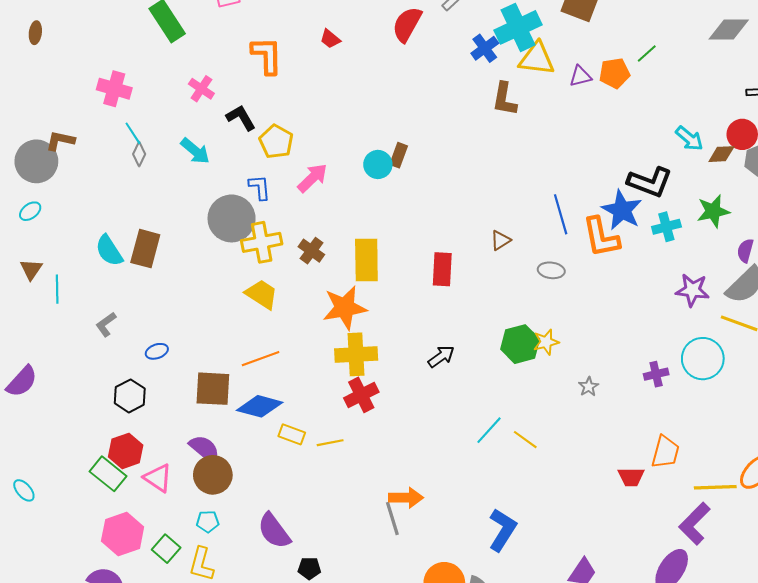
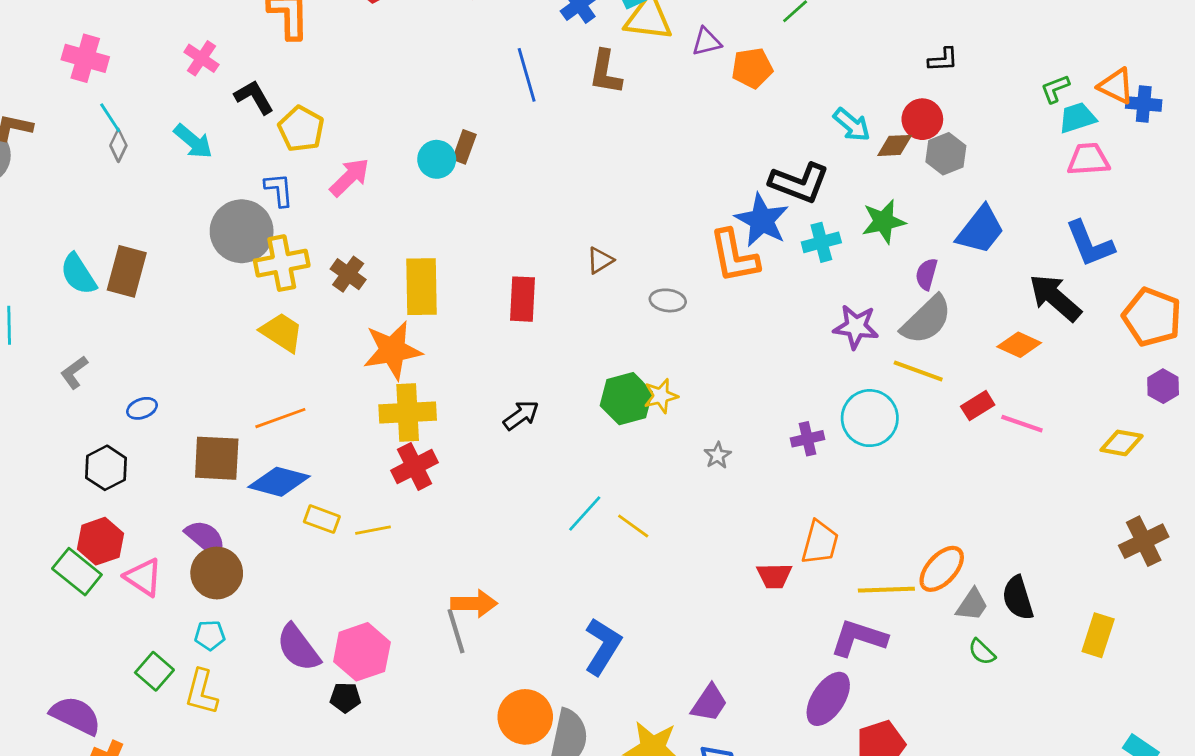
orange pentagon: (615, 73) -> (752, 68), moved
blue line: (561, 214) -> (527, 75), moved
purple L-shape: (694, 524) -> (859, 638), turned 63
pink hexagon: (123, 534) -> (362, 652), moved

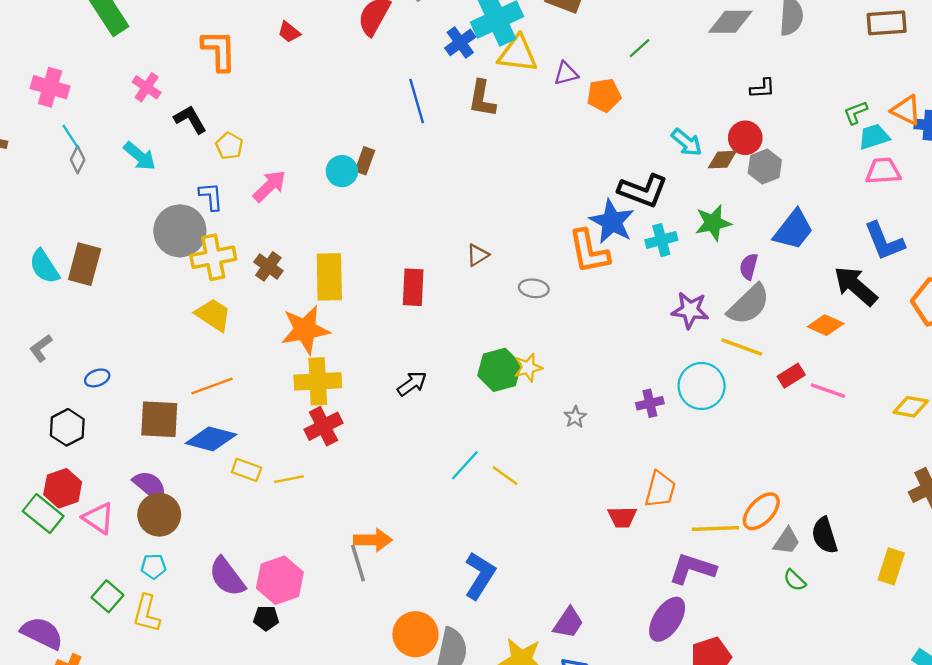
yellow pentagon: (301, 129) -> (229, 146), size x0.7

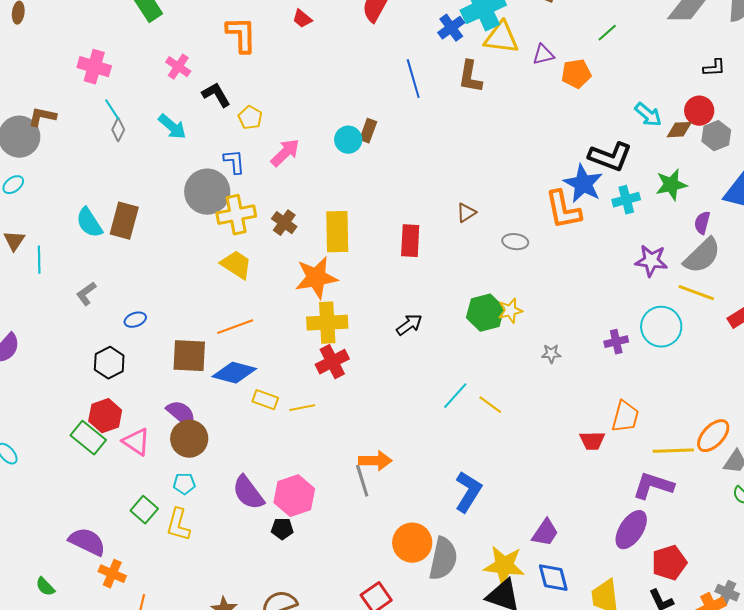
gray star: (575, 417) -> (551, 354), turned 30

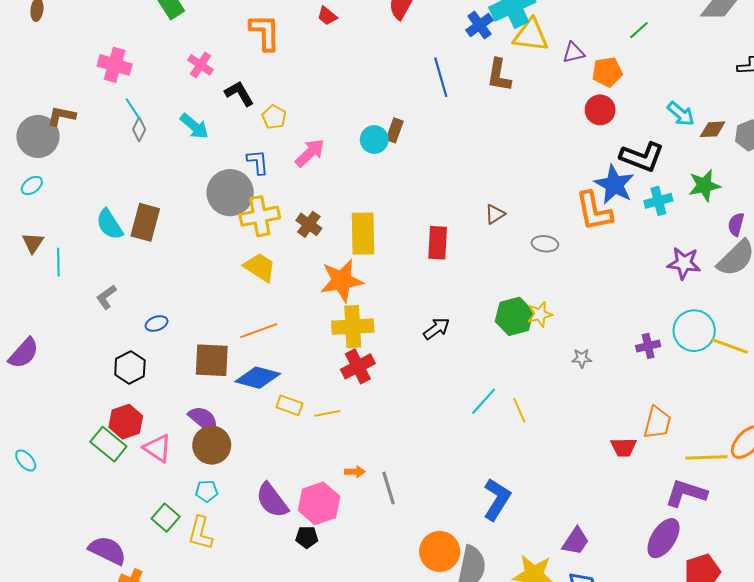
red circle: (699, 111) -> (600, 110), moved
yellow line: (696, 293) -> (730, 346), moved
yellow line: (490, 405) -> (519, 410), turned 30
orange arrow: (375, 461) -> (355, 472), moved, size x0.6

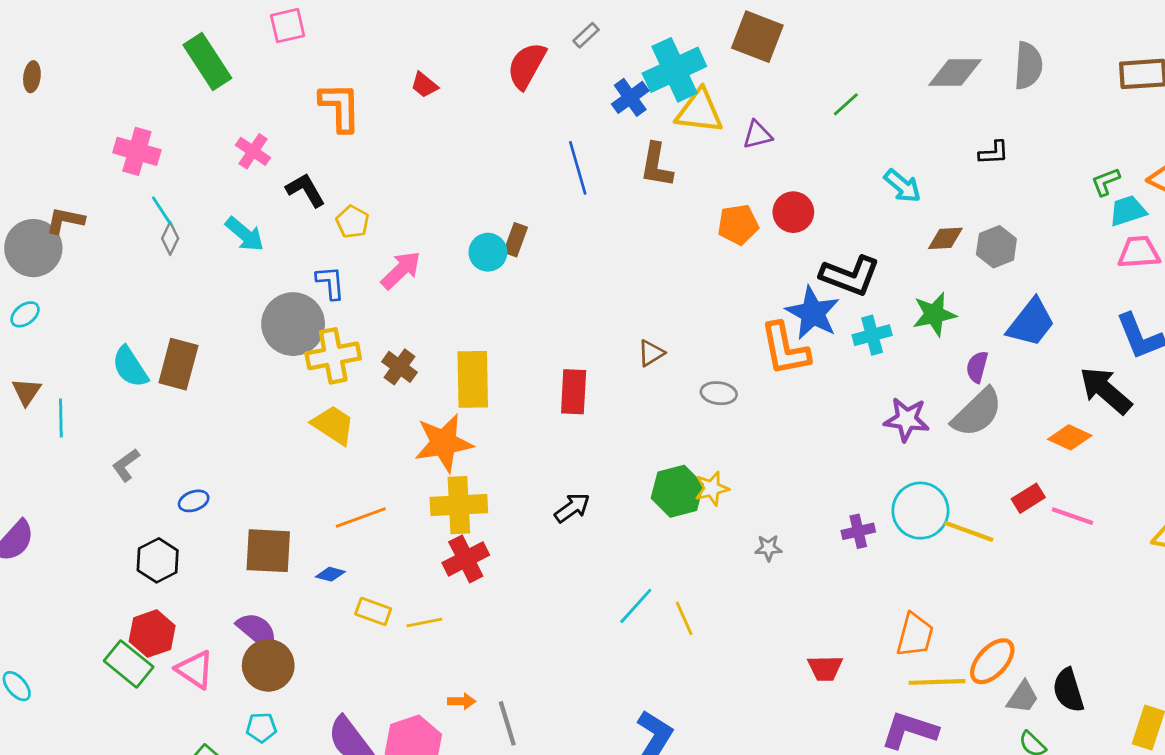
orange pentagon: (607, 72) -> (738, 225), moved
cyan arrow: (681, 114) -> (902, 186), moved
orange line: (259, 331) -> (361, 518), moved
blue diamond: (258, 378) -> (330, 574), size x0.5
orange trapezoid: (657, 423) -> (915, 635), moved

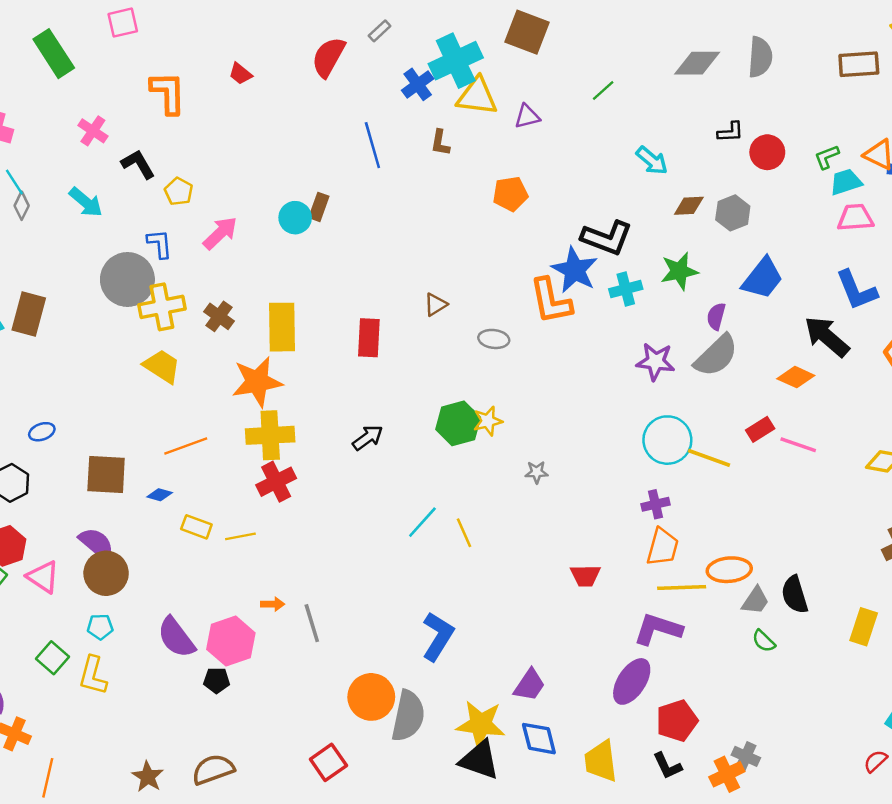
brown L-shape: (657, 165) -> (440, 143), size x0.7
red circle: (793, 212) -> (767, 152), moved
purple cross: (858, 531) -> (655, 504), moved
orange ellipse: (992, 661) -> (729, 570), turned 42

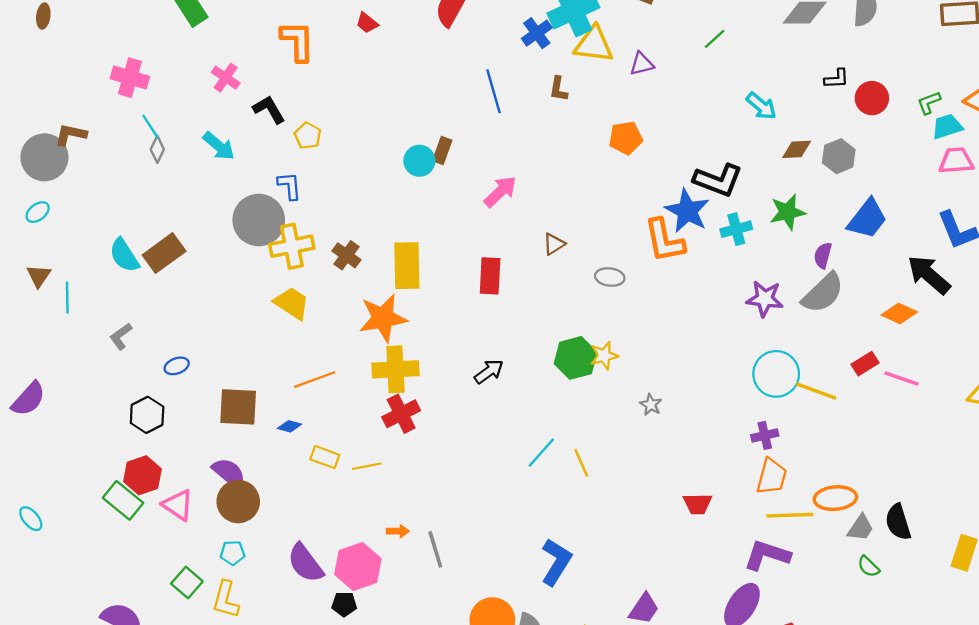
pink arrow: (220, 233) -> (500, 192), moved
brown rectangle: (29, 314) -> (164, 253), turned 39
gray star: (537, 472) -> (651, 405), turned 30

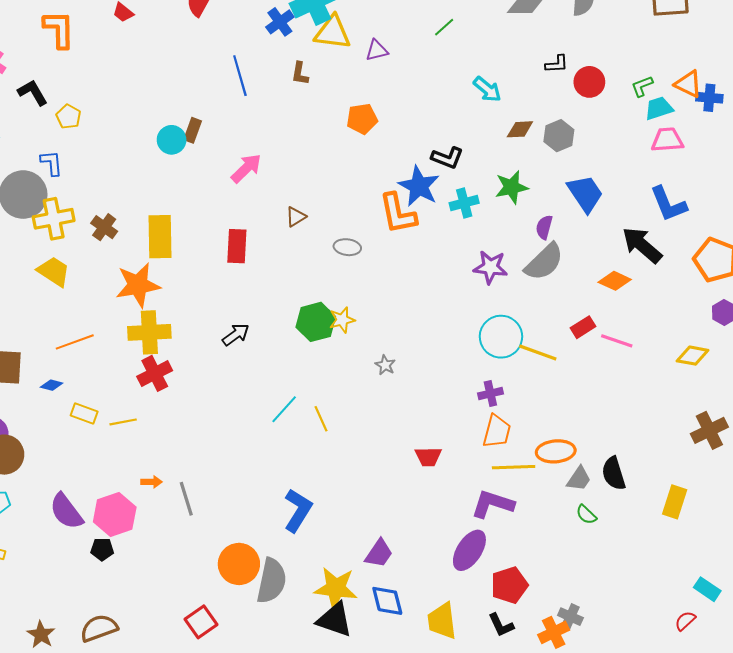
black L-shape: (718, 180) -> (447, 158), size x0.7
blue trapezoid: (867, 219) -> (585, 194), turned -72

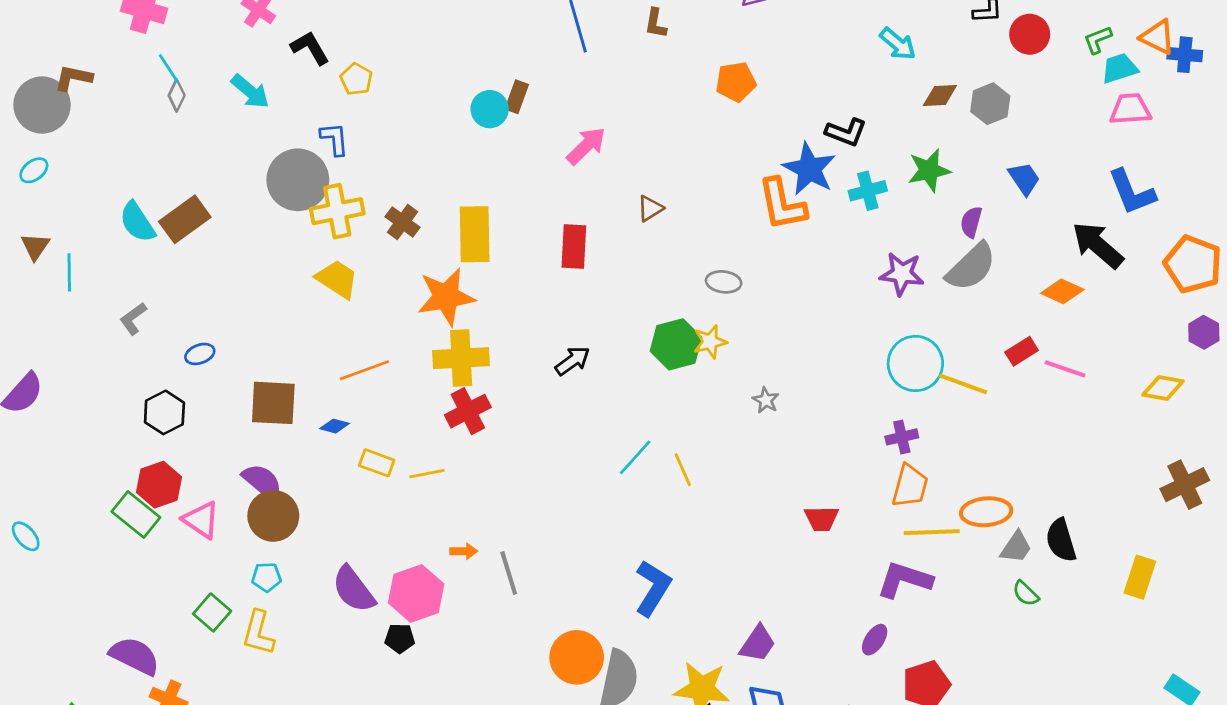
blue trapezoid: (585, 194) -> (1024, 178), size x0.7
gray ellipse: (347, 247) -> (724, 282), moved
purple ellipse: (469, 550) -> (875, 640), size x0.6

